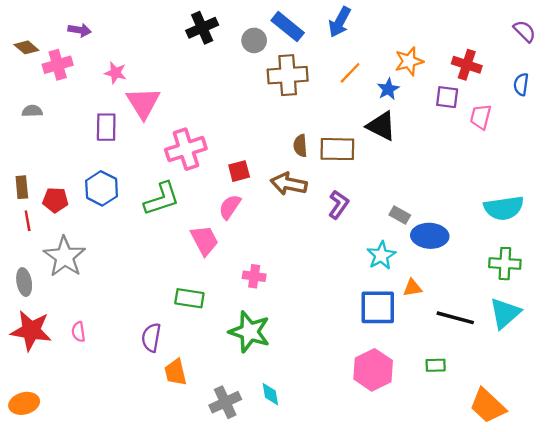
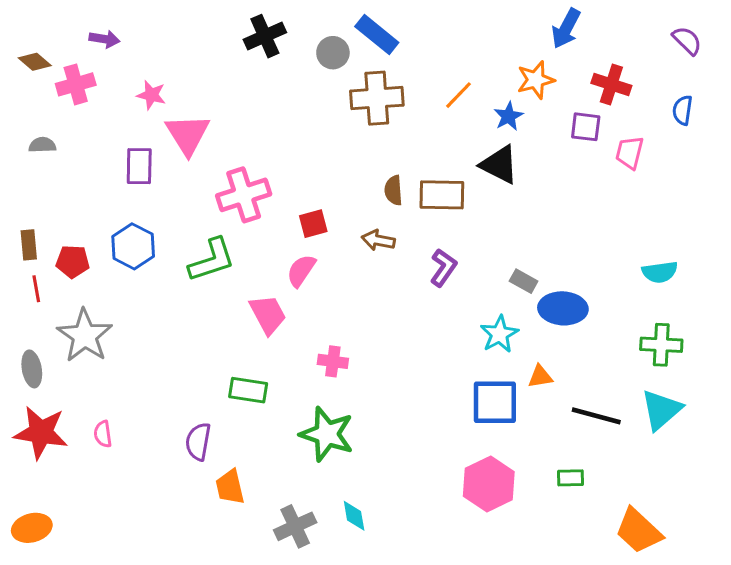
blue arrow: (340, 22) -> (566, 28), moved
brown arrow: (289, 184) -> (378, 240), size x0.7
cyan semicircle: (504, 208) -> (660, 272), size x0.7

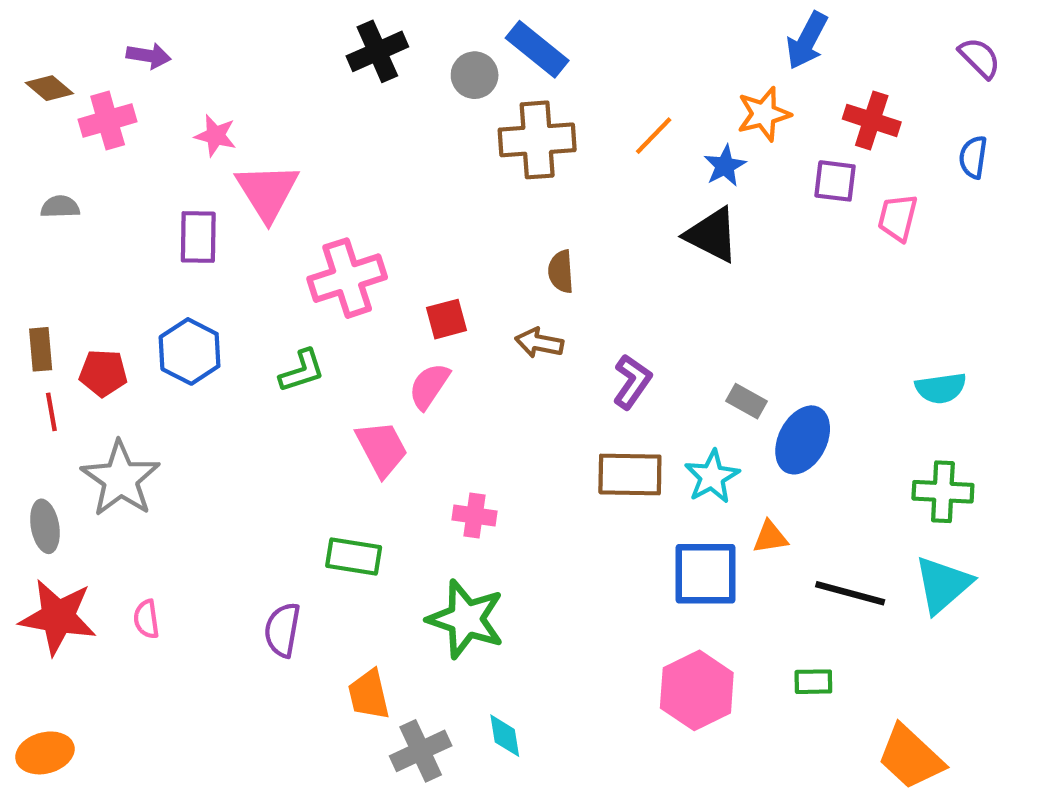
brown rectangle: (442, 195) -> (630, 474), moved
green L-shape: (212, 260) -> (302, 371), size x0.7
blue ellipse: (563, 308) -> (803, 440), turned -66
orange trapezoid: (230, 487) -> (369, 695), moved

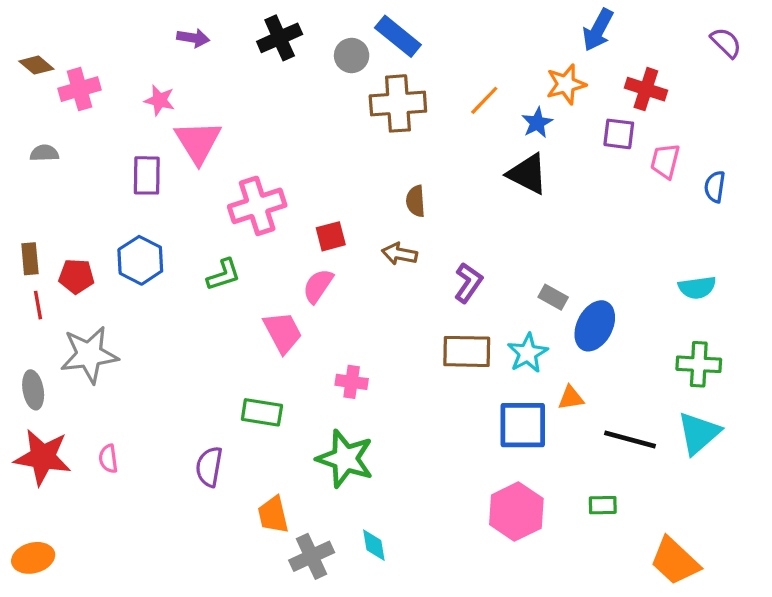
purple arrow: (149, 56) -> (193, 38), moved
blue semicircle: (973, 157) -> (715, 187), moved
gray star: (121, 479) -> (89, 355), turned 30

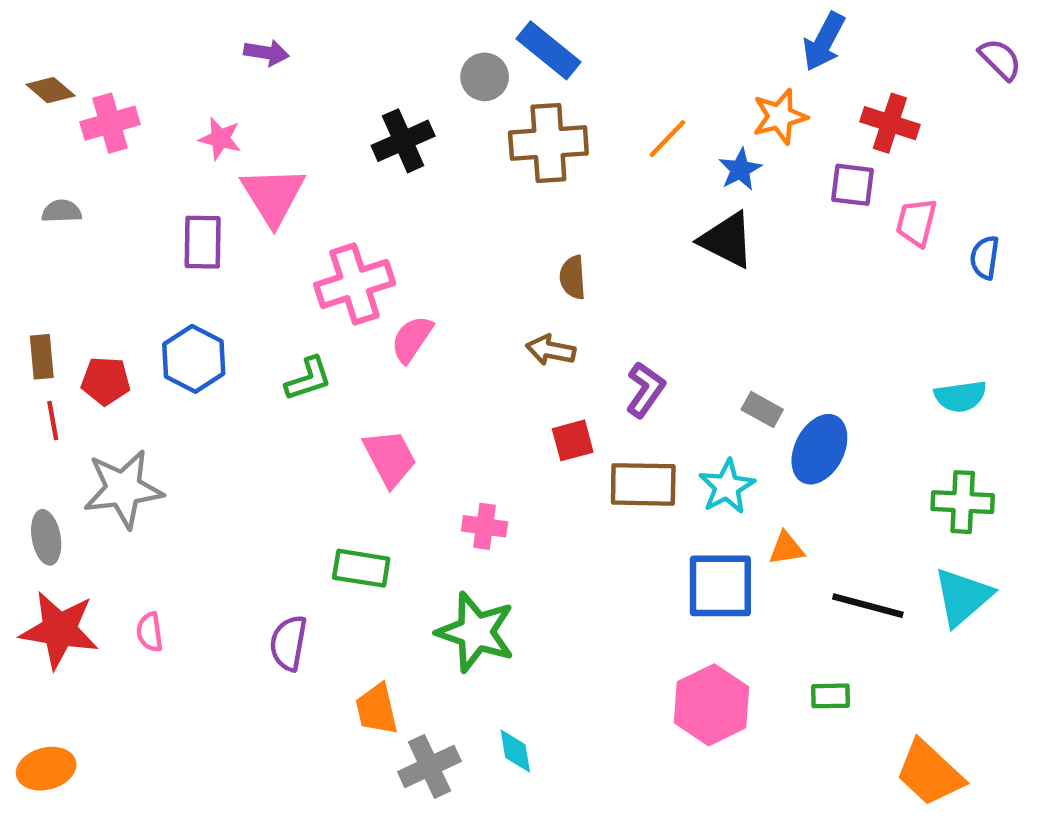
black cross: (280, 38) -> (403, 141), moved
red square: (331, 236) -> (573, 440), moved
pink semicircle: (318, 286) -> (412, 339), moved

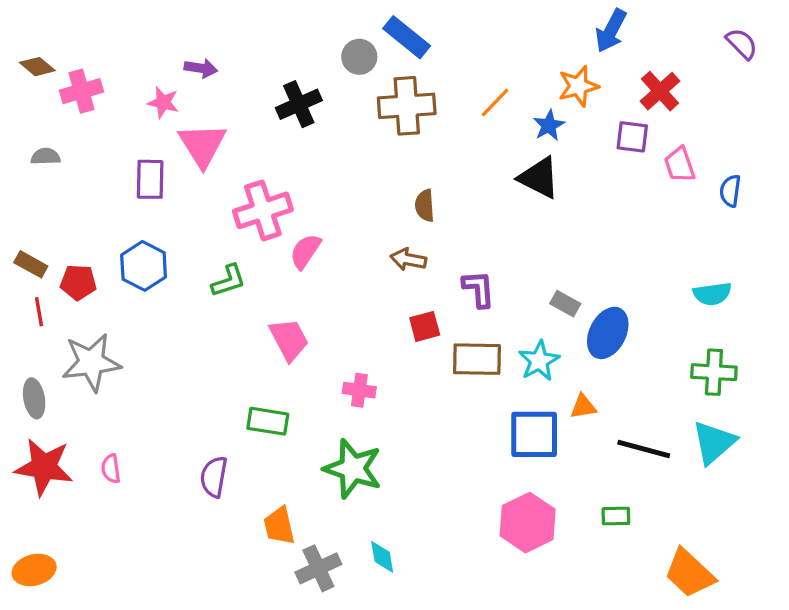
purple arrow: (266, 53) -> (201, 68), moved
red cross: (890, 123) -> (660, 91), turned 30
pink trapezoid: (916, 222) -> (680, 165), turned -33
brown rectangle: (42, 357) -> (31, 264), turned -56
purple L-shape: (645, 390) -> (479, 289), turned -39

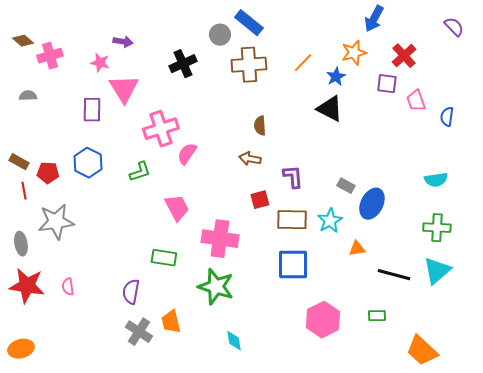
pink cross: (359, 390) -> (220, 239), size x1.8
blue square: (534, 434) -> (293, 265), moved
gray cross: (318, 568) -> (139, 332), moved, turned -32

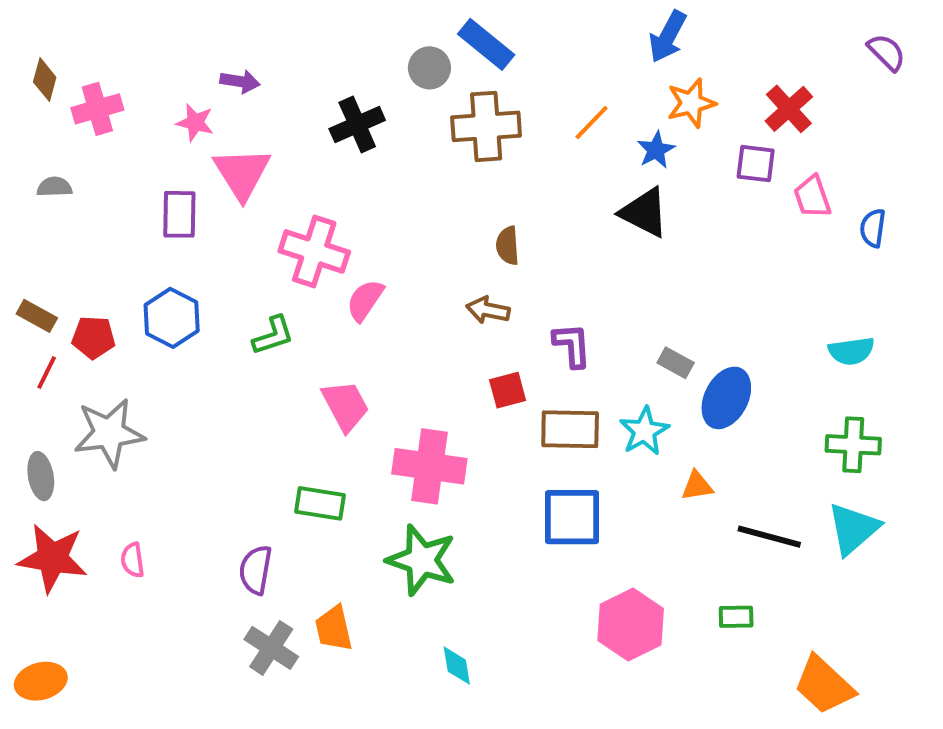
blue arrow: (374, 19) -> (668, 37), moved
brown diamond: (23, 41) -> (45, 80), turned 65
pink cross: (161, 129) -> (314, 251), turned 36
red line: (24, 191) -> (47, 373), turned 36

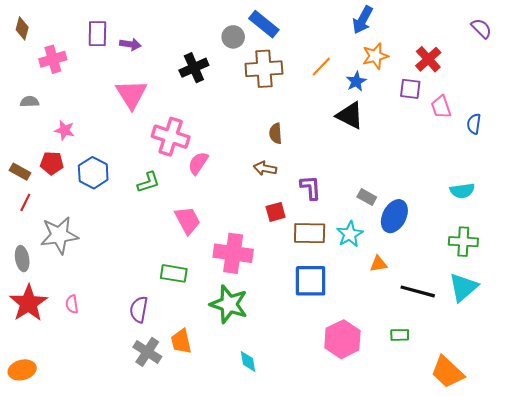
brown diamond: (45, 80) -> (22, 28), moved
pink star: (195, 123) -> (65, 130), moved
purple rectangle: (179, 214) -> (97, 34), moved
red pentagon: (93, 337) -> (52, 163), moved
red star: (52, 558) -> (28, 303), turned 30

